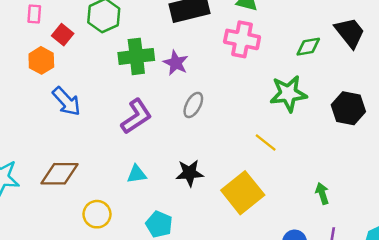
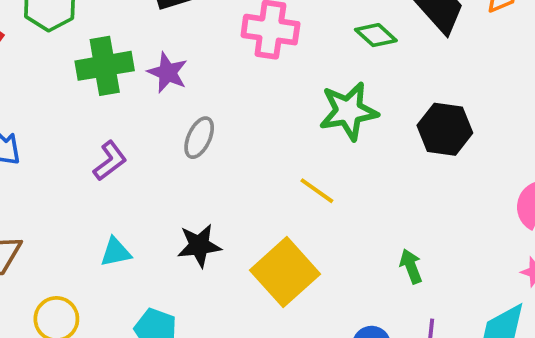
green diamond: (308, 47) -> (376, 35), turned 55
purple L-shape: (136, 116) -> (110, 161), size x0.7

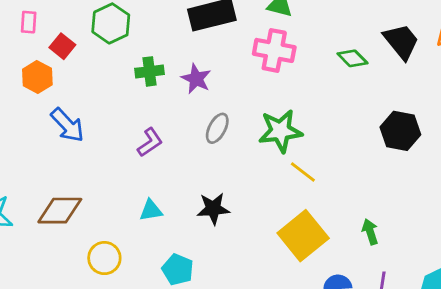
green cross: (105, 66) -> (150, 71), size x0.7
green star: (348, 111) -> (280, 131), moved
yellow square: (285, 272) -> (303, 236), moved

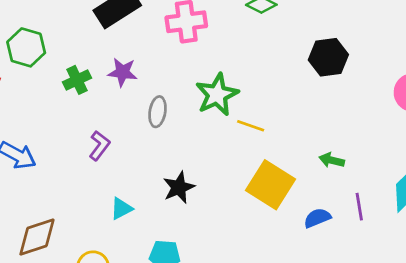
green arrow: (370, 232) -> (332, 160), turned -40

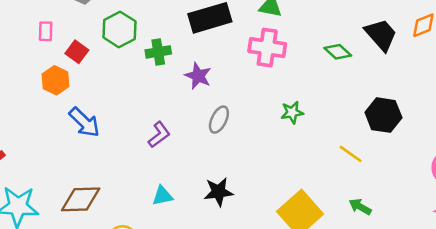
green cross: (77, 80) -> (158, 52), moved
green star: (217, 95) -> (292, 112), moved, size x0.6
yellow line: (251, 126) -> (351, 154), moved

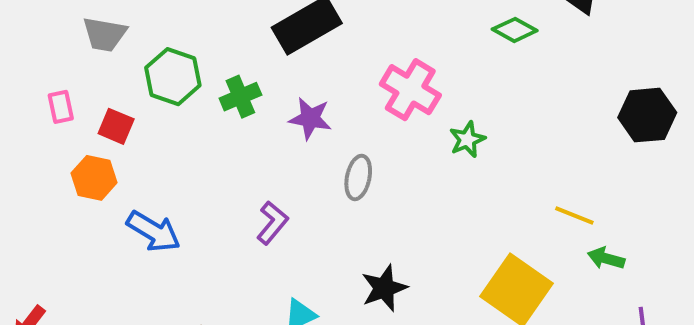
pink cross: (267, 48) -> (410, 90), moved, turned 36
black hexagon: (383, 115) -> (647, 115), moved
yellow line: (351, 154) -> (574, 216), moved

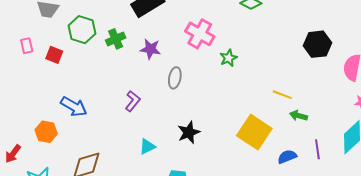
orange hexagon: (94, 178) -> (46, 132), moved

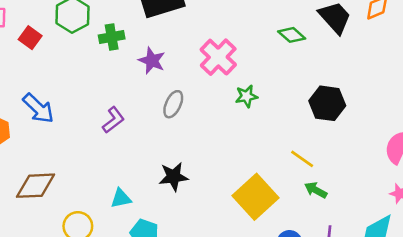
black hexagon: (317, 44) -> (327, 103), moved
cyan triangle: (147, 146) -> (121, 198), moved

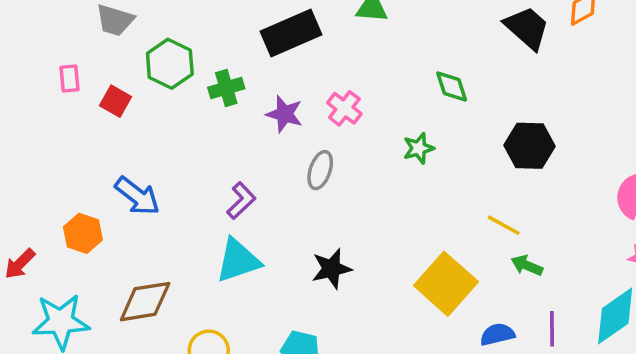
green diamond: (292, 35) -> (452, 86), moved, turned 36
pink cross: (218, 57) -> (344, 108), moved, size x0.7
cyan triangle: (121, 198) -> (238, 260), moved, size x1.6

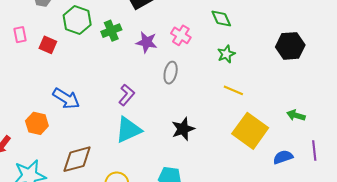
green diamond: (452, 86) -> (221, 19), moved
yellow line: (504, 225) -> (233, 90), moved

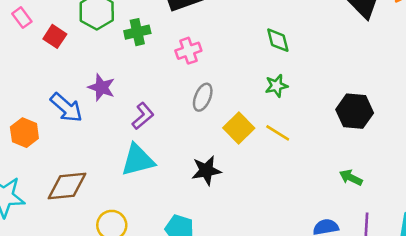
pink rectangle: (20, 35) -> (22, 18), turned -35
pink cross: (181, 35) -> (188, 51), moved, turned 30
purple star: (147, 42) -> (101, 87), moved
black hexagon: (290, 46) -> (355, 111), moved
yellow square: (250, 131) -> (239, 128), moved, size x0.7

